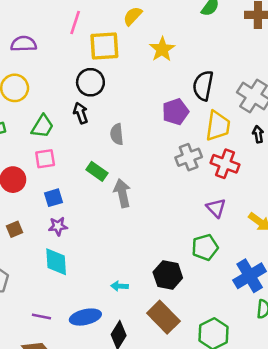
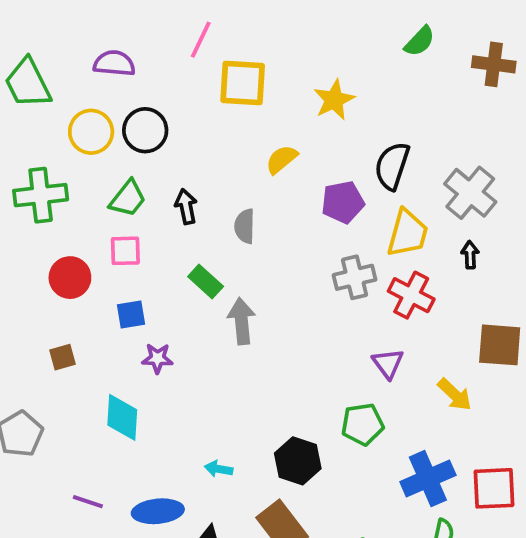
yellow semicircle: (133, 16) -> (282, 159), moved
black circle: (90, 82) -> (145, 130), moved
black arrow: (81, 113) -> (186, 207), moved
purple star: (58, 226) -> (157, 358), moved

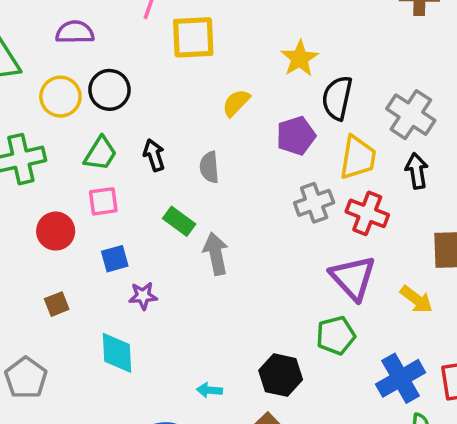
yellow star: (334, 100) -> (300, 58), moved
black arrow: (470, 255) -> (417, 171), size x1.4
purple triangle: (388, 364) -> (353, 278), size x1.6

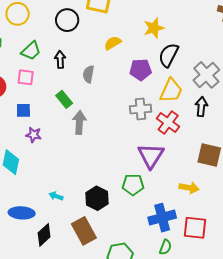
black circle: (109, 90) -> (67, 20), moved
yellow arrow: (417, 299) -> (189, 188), moved, turned -42

